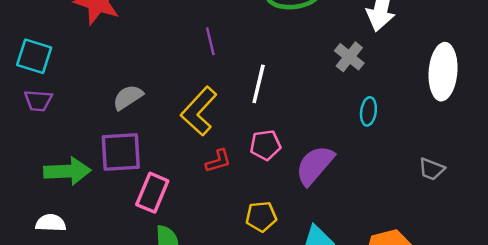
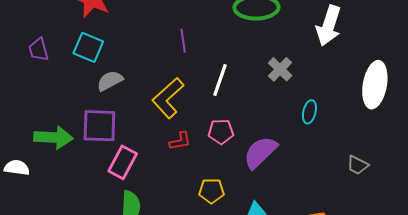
cyan square: (34, 56) -> (88, 47), moved
gray cross: (349, 57) -> (280, 69), moved
purple trapezoid: (38, 101) -> (38, 49), moved, turned 65
white semicircle: (51, 223) -> (17, 168), moved

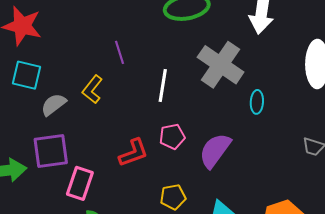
gray cross: (280, 69) -> (221, 65), size x1.8
yellow L-shape: (168, 98) -> (92, 89), moved, size x0.7
red L-shape: (180, 141) -> (133, 153), size x1.4

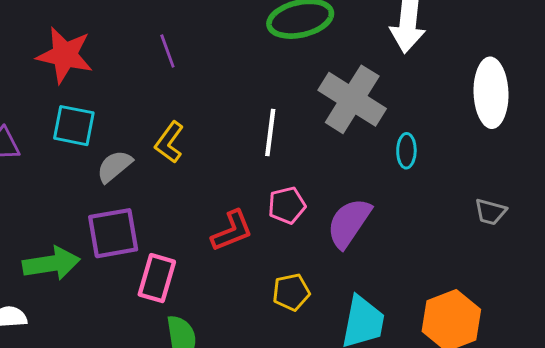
purple line: (120, 52) -> (167, 51), moved

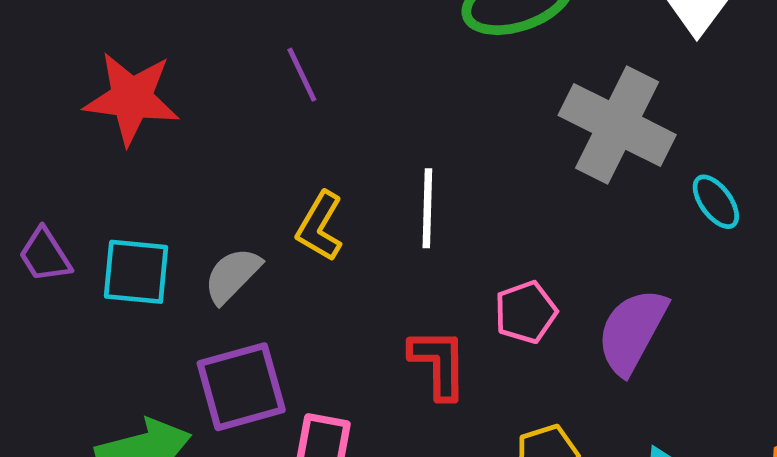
cyan square: (74, 126) -> (136, 272), moved
white line: (270, 132) -> (427, 208), moved
cyan ellipse: (406, 151) -> (716, 202), turned -32
red L-shape: (232, 231) -> (439, 364), turned -63

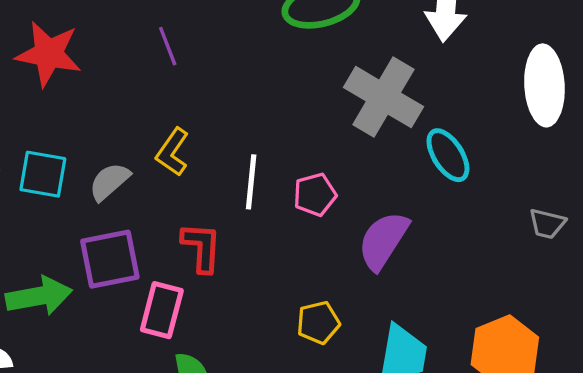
cyan ellipse: (716, 202) -> (448, 155), size x1.4
white line: (427, 208) -> (251, 182), moved
pink pentagon: (526, 312) -> (315, 195), moved
red L-shape: (439, 364) -> (202, 247), moved

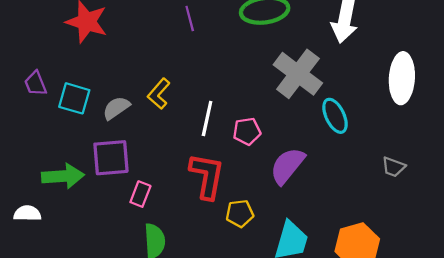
purple line: (168, 46) -> (190, 18), moved
red L-shape: (202, 247) -> (207, 176), moved, size x1.4
pink rectangle: (162, 310) -> (140, 194), size x0.7

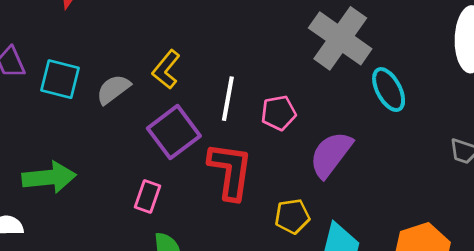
purple square: (111, 158) -> (174, 132), moved, turned -30
yellow pentagon: (240, 213) -> (292, 216), moved

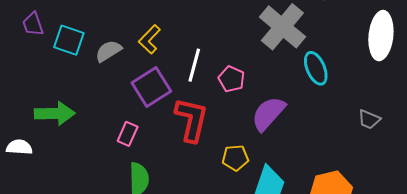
pink pentagon: (279, 113) -> (231, 79), turned 30

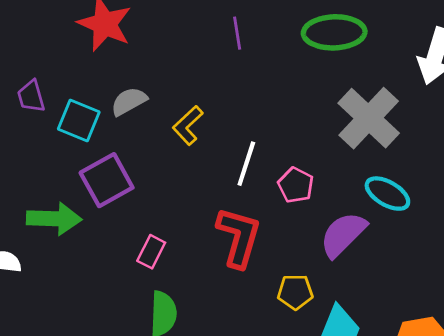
gray semicircle: (108, 51) -> (129, 101), moved
cyan ellipse: (316, 68) -> (387, 194), moved, turned -40
purple square: (151, 87) -> (107, 180), moved

